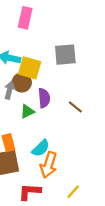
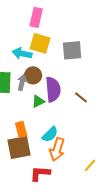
yellow square: (30, 68) -> (40, 43), moved
purple semicircle: (44, 98) -> (53, 89), size x1.4
yellow line: (73, 192) -> (90, 165), moved

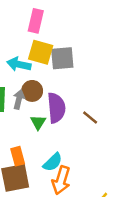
gray square: (72, 50) -> (62, 58), moved
green triangle: (38, 101) -> (38, 122), turned -32

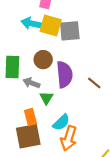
cyan arrow: (19, 64) -> (31, 23), moved
gray arrow: (19, 99) -> (31, 83), moved, turned -84
green triangle: (38, 122) -> (46, 98), moved

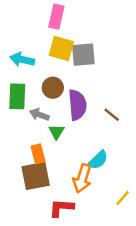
cyan arrow: (31, 23) -> (22, 60), moved
cyan semicircle: (61, 122) -> (98, 160), moved

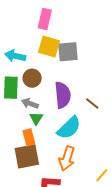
brown circle: (53, 88) -> (32, 78), moved
green triangle: (56, 132) -> (36, 118), moved
cyan semicircle: (98, 160) -> (69, 128), moved, size x1.4

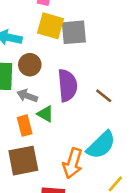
green triangle: (36, 118) -> (45, 114), moved, turned -32
cyan semicircle: (69, 128) -> (101, 145), moved
orange rectangle: (29, 137) -> (25, 126), moved

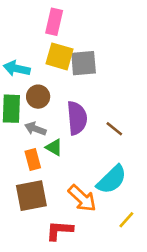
orange arrow: (73, 163) -> (82, 198), turned -64

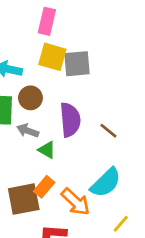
orange rectangle: (33, 159) -> (44, 187), moved, turned 55

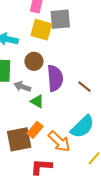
gray square: (77, 64) -> (60, 19), moved
brown circle: (30, 98) -> (34, 61), moved

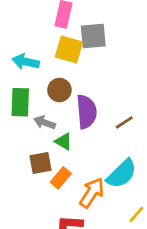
brown line: (85, 87) -> (124, 122), turned -72
brown square: (19, 139) -> (41, 163), moved, size x0.7
orange arrow: (59, 141) -> (92, 193), turned -100

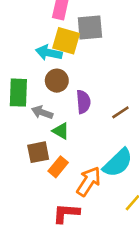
cyan arrow: (26, 62) -> (49, 53), moved
purple semicircle: (86, 112) -> (83, 102), size x0.7

